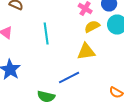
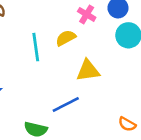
yellow semicircle: (92, 26) -> (66, 38), moved

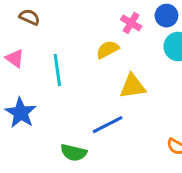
cyan line: (36, 47) -> (57, 70), moved

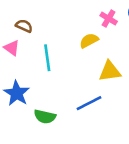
brown semicircle: (29, 17) -> (24, 26), moved
green semicircle: (74, 153) -> (45, 117), moved

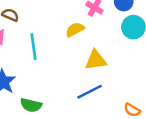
blue line: (89, 103) -> (90, 92), moved

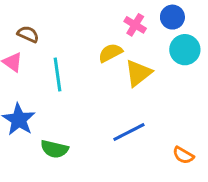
yellow triangle: (96, 60) -> (138, 73), moved, turned -30

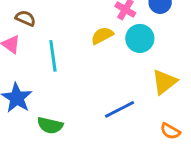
cyan circle: (185, 50) -> (140, 38), moved
yellow triangle: (138, 73) -> (164, 82), moved

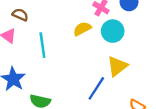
yellow triangle: (164, 82) -> (117, 66), moved
blue line: (120, 109) -> (96, 88), turned -30

